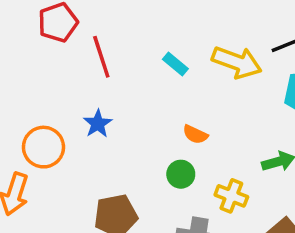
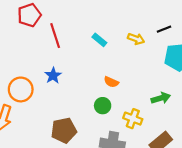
yellow arrow: (237, 62) -> (136, 39), size x0.6

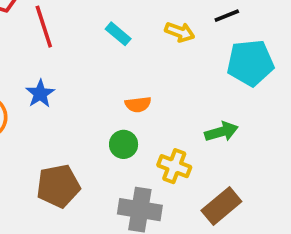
orange semicircle: (111, 82) -> (138, 104), turned -32

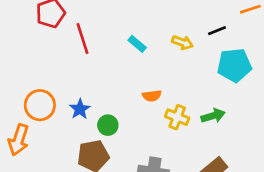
blue star: (40, 94) -> (80, 109), moved
green circle: (124, 144) -> (108, 125), moved
yellow cross: (174, 166) -> (177, 117), moved

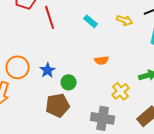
yellow cross: (177, 117) -> (121, 91), moved, turned 30

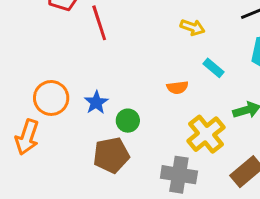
yellow arrow: (125, 20) -> (192, 27), moved
cyan rectangle: (91, 21) -> (214, 68), moved
yellow cross: (121, 91) -> (206, 134), size x1.4

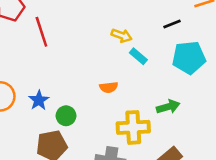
cyan rectangle: (214, 68) -> (138, 56), moved
yellow cross: (206, 134) -> (133, 127), turned 36

